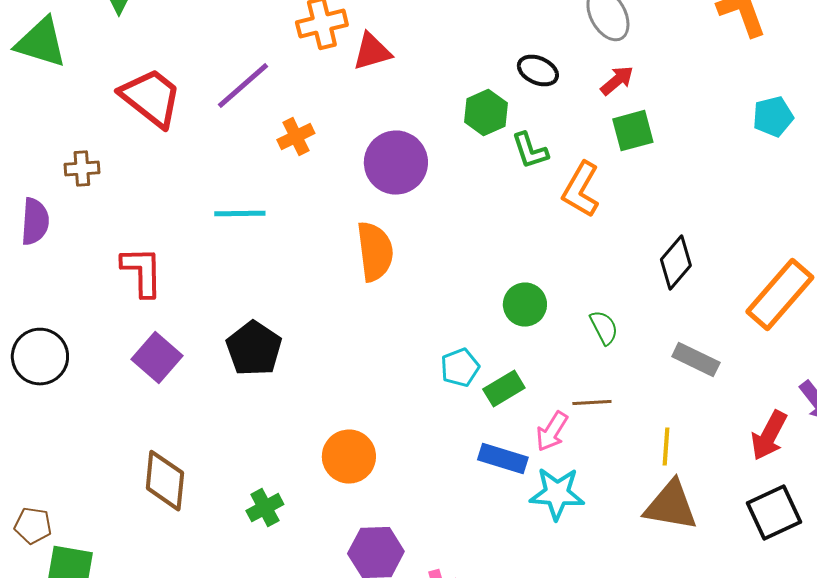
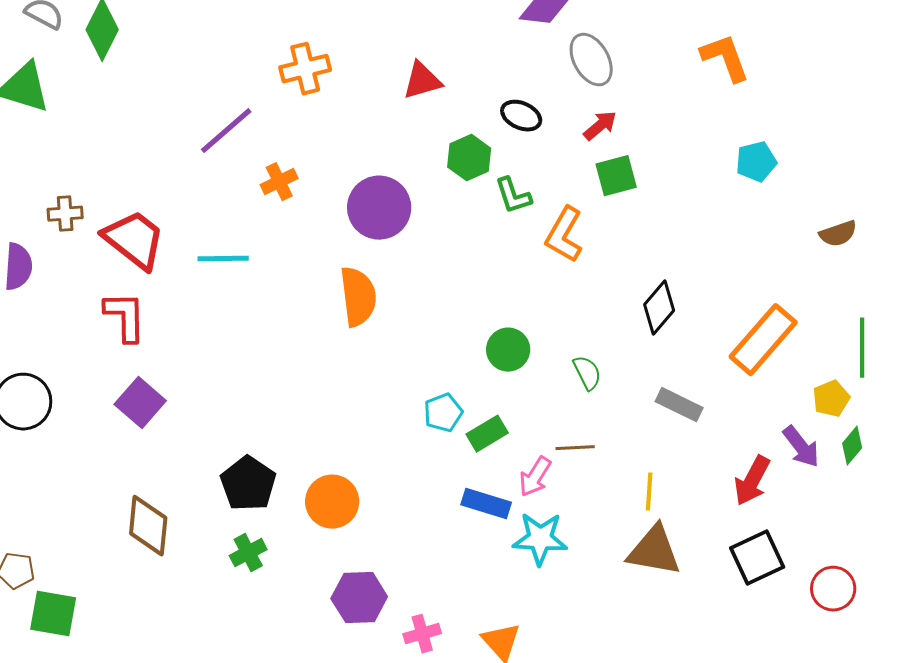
red triangle: (372, 52) -> (422, 81), moved
red trapezoid: (151, 98) -> (134, 240), moved
black pentagon: (254, 349) -> (248, 484), moved

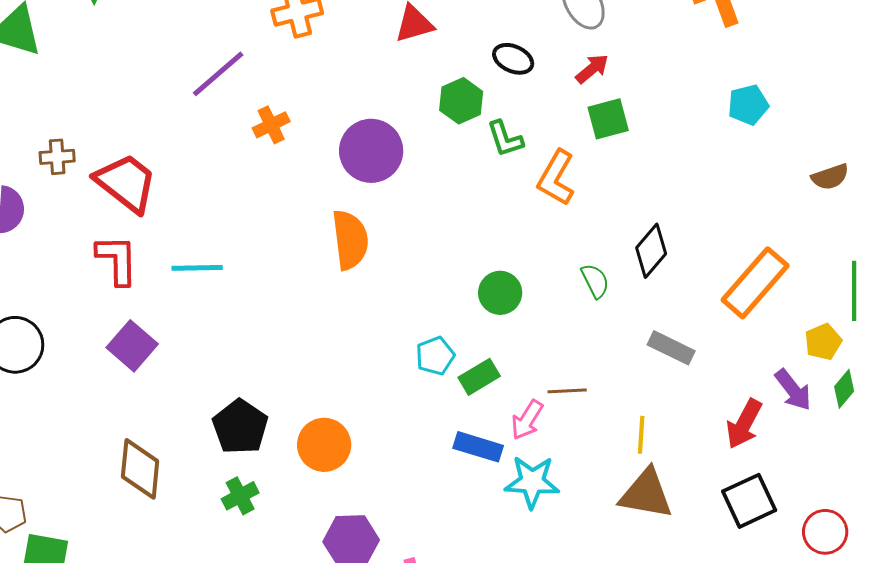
cyan line: (223, 259) -> (197, 268), moved
green semicircle: (587, 373) -> (595, 281), moved

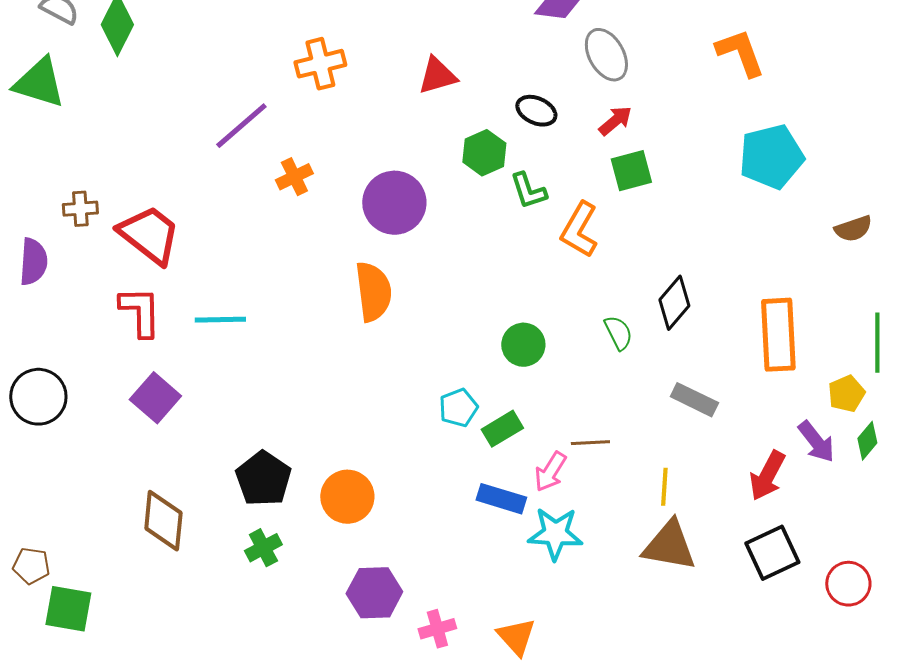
cyan pentagon: (748, 105) -> (771, 157), size x1.6
orange rectangle: (755, 283) -> (778, 335), turned -44

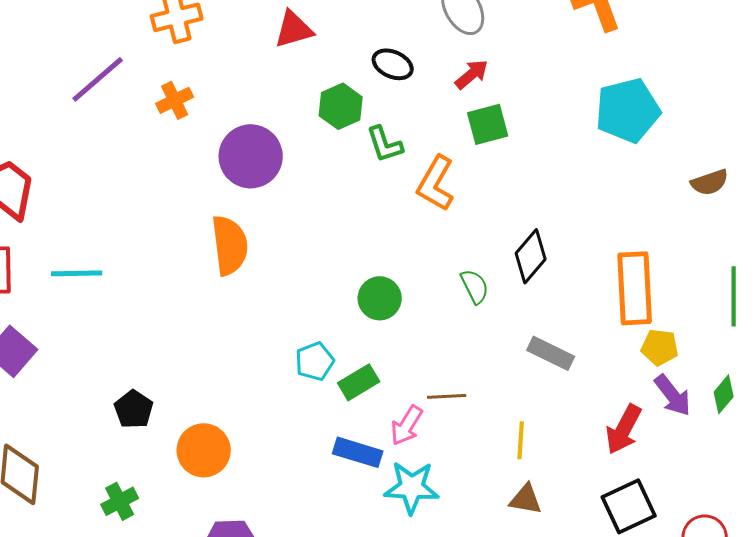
orange cross: (294, 177) -> (175, 100), moved
yellow pentagon: (846, 394) -> (660, 347), moved, turned 30
black pentagon: (263, 479) -> (134, 409), moved, size x0.7
brown triangle: (669, 546) -> (526, 499), size x0.6

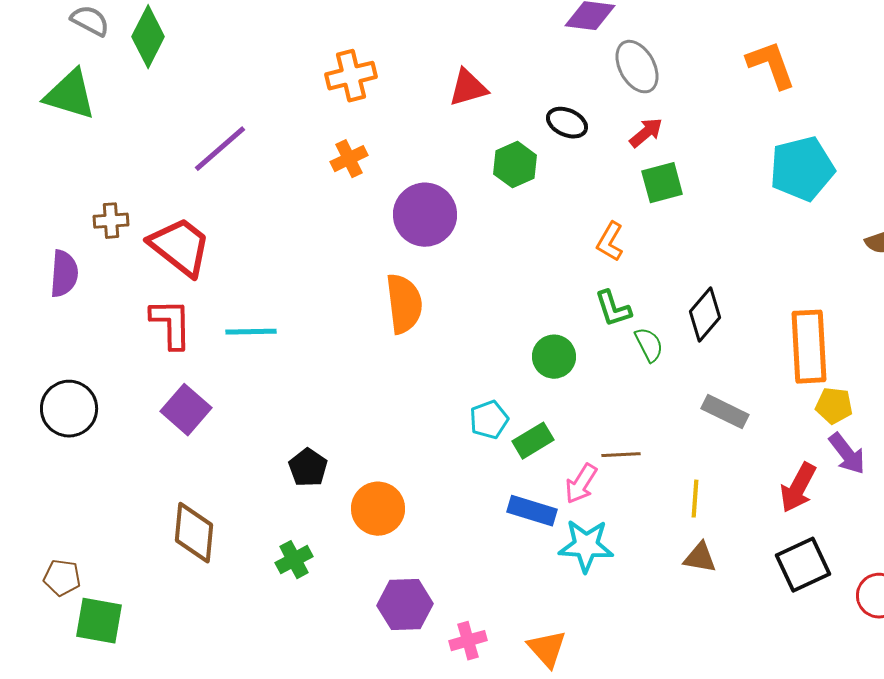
purple line: (98, 79) -> (220, 149), moved
green L-shape: (385, 144) -> (613, 309), moved
orange L-shape: (436, 183) -> (610, 242), size x0.7

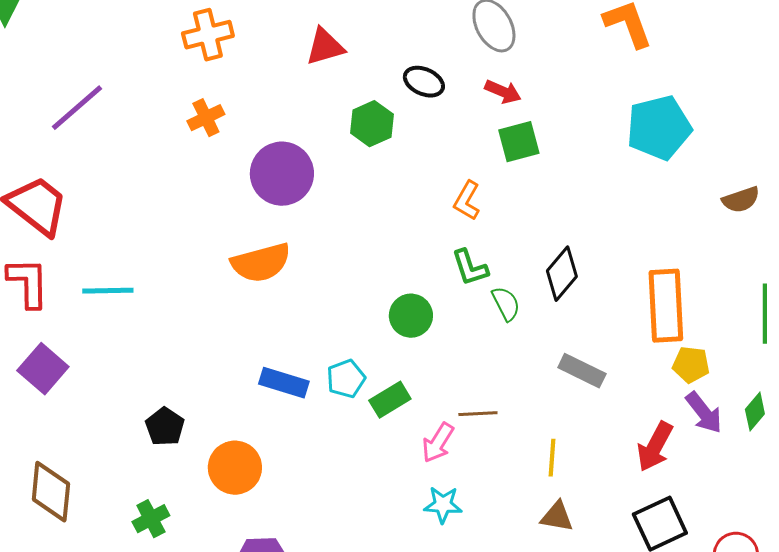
red arrow: (646, 133) -> (503, 92), turned 63
orange semicircle: (404, 304) -> (261, 263), turned 82
blue rectangle: (532, 511) -> (284, 383), moved
cyan star: (586, 546) -> (443, 505), size x0.7

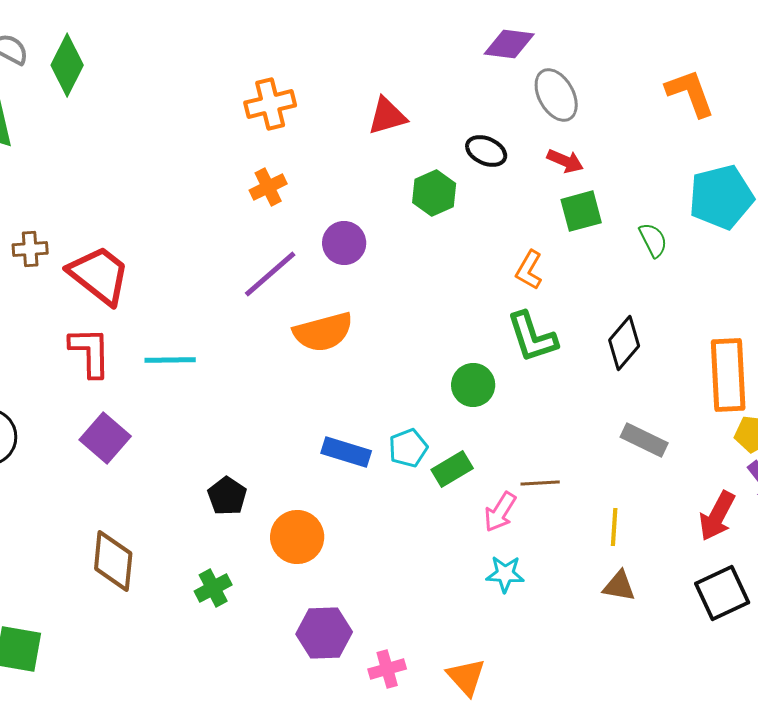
purple line: (77, 108) -> (270, 274), moved
purple circle: (282, 174) -> (344, 243), size x0.7
green L-shape: (470, 268) -> (532, 337), size x1.4
green semicircle: (506, 304) -> (653, 240), moved

